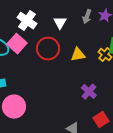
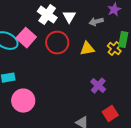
gray arrow: (87, 17) -> (96, 22), moved, turned 56
white cross: (27, 21) -> (47, 15), moved

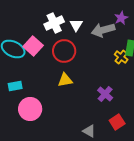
white cross: (47, 15) -> (54, 23), turned 30
gray arrow: (96, 22) -> (103, 30), size x1.6
yellow triangle: (87, 49) -> (65, 80), moved

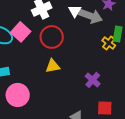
white triangle: (76, 25) -> (75, 11), moved
gray arrow: (103, 30) -> (91, 16), turned -145
red square: (117, 122) -> (105, 108), turned 35

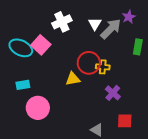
gray arrow: (91, 16) -> (111, 29), turned -65
red circle: (52, 37) -> (89, 63), moved
yellow cross: (109, 43) -> (103, 67), moved, turned -32

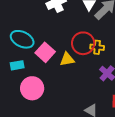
pink square: (41, 45) -> (45, 52), moved
cyan ellipse: (21, 48) -> (22, 39), moved

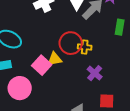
pink square: (45, 52) -> (42, 65), moved

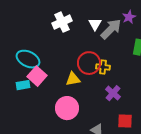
pink square: (42, 65) -> (37, 76), moved
pink circle: (20, 88) -> (67, 108), moved

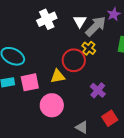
yellow cross: (103, 67) -> (89, 48), moved, turned 32
pink square: (37, 76) -> (30, 82), moved, turned 36
red square: (125, 121) -> (110, 118), turned -35

